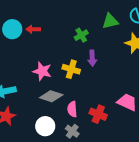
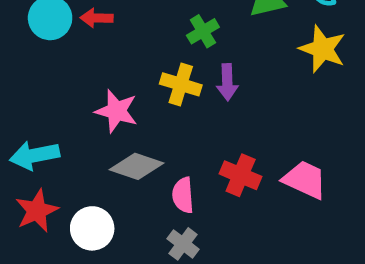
yellow cross: (71, 69) -> (181, 84), moved
red cross: (98, 114) -> (241, 175), moved
white circle: (45, 126) -> (92, 228), moved

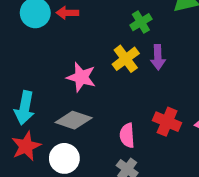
yellow cross: (181, 84) -> (126, 59), turned 36
cyan arrow: (35, 155) -> (25, 108), turned -68
gray diamond: (136, 166) -> (74, 120), moved

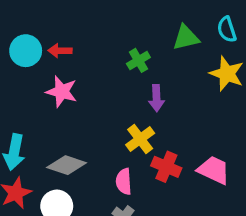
yellow cross: (126, 59) -> (140, 139), moved
pink star: (81, 77) -> (62, 92), moved

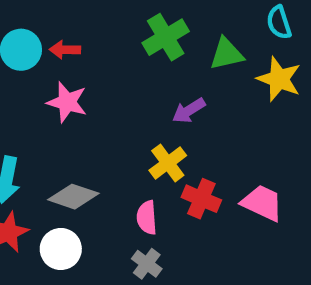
green triangle: (186, 38) -> (227, 54), moved
green cross: (138, 60) -> (166, 37), moved, size x1.5
purple arrow: (156, 98) -> (189, 111), turned 60

